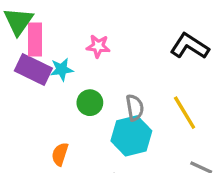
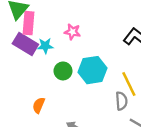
gray semicircle: (135, 108) -> (121, 101), moved
cyan hexagon: (131, 136) -> (93, 70), moved

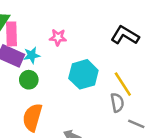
green circle: (63, 71) -> (29, 80), moved
orange semicircle: (39, 105) -> (32, 117), size x1.6

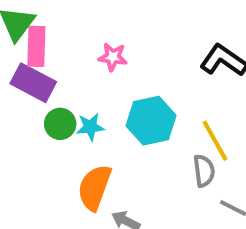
cyan star: (32, 55) -> (90, 127), moved
orange semicircle: (32, 117) -> (94, 188), moved

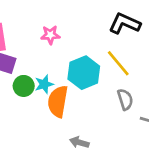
yellow line: (215, 141) -> (118, 63), moved
orange semicircle: (94, 188) -> (58, 101), moved

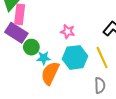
pink star: (50, 35) -> (68, 32), moved
green circle: (24, 86) -> (31, 47), moved

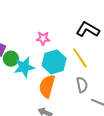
cyan star: (44, 58) -> (24, 67), size x1.5
orange semicircle: (50, 73) -> (47, 86), moved

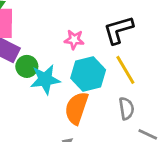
black L-shape: (88, 30) -> (118, 30), moved, turned -50

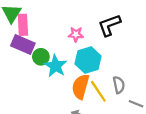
yellow line: (125, 70) -> (98, 91), moved
cyan star: (45, 79) -> (56, 66), turned -30

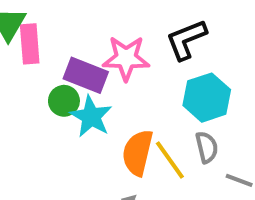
pink star: (76, 34) -> (126, 58), size x1.6
purple rectangle: (23, 45) -> (86, 75), moved
cyan hexagon: (88, 60) -> (207, 98), moved

